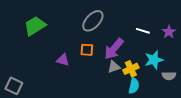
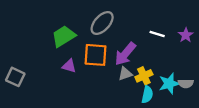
green trapezoid: (35, 26) -> (64, 36), moved
orange square: (87, 50) -> (96, 55), size x1.6
cyan star: (154, 60) -> (169, 84), moved
gray square: (14, 86) -> (15, 77), moved

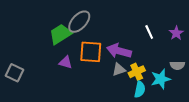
gray ellipse: (102, 23) -> (79, 22), moved
white line: (157, 34) -> (149, 32), turned 48
purple arrow: (125, 54) -> (119, 51), turned 65
gray semicircle: (186, 84) -> (177, 65), moved

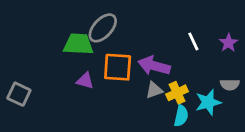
green trapezoid: (60, 34) -> (78, 44), turned 35

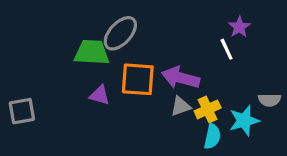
purple star: (228, 43) -> (239, 27), moved
gray square: (19, 94) -> (22, 111), turned -35

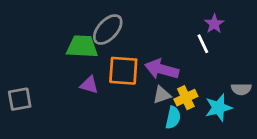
cyan semicircle: (212, 136) -> (173, 118), moved

